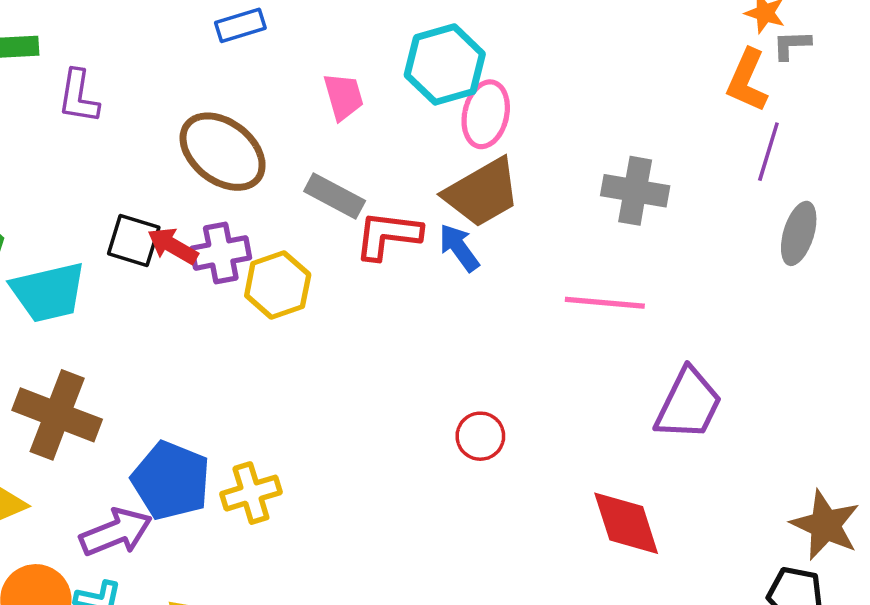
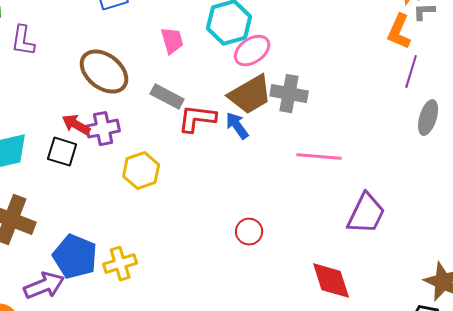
pink ellipse: (486, 114) -> (252, 51), turned 42
gray cross: (635, 191) -> (289, 94), moved
black square: (134, 241) -> (62, 152), moved
yellow hexagon: (278, 285) -> (141, 171), moved

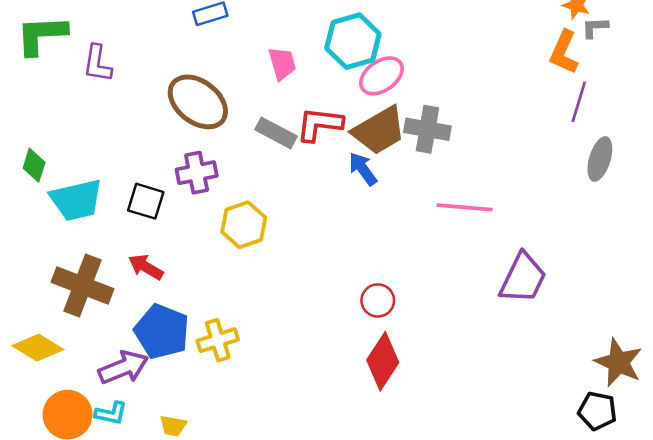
red L-shape: (197, 119) -> (319, 124), moved
red arrow: (76, 125) -> (146, 267), moved
red diamond: (331, 281) -> (383, 361), moved, turned 51

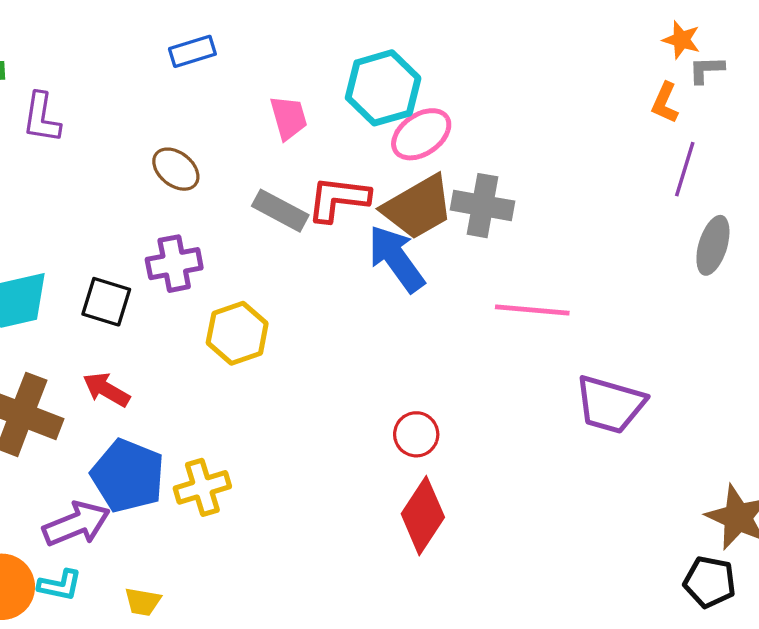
orange L-shape: (564, 52) -> (665, 103), size x0.7
brown ellipse: (198, 102) -> (176, 169), size x0.6
blue arrow: (363, 169) -> (396, 259), size x1.5
purple trapezoid: (523, 278) -> (610, 404), turned 80

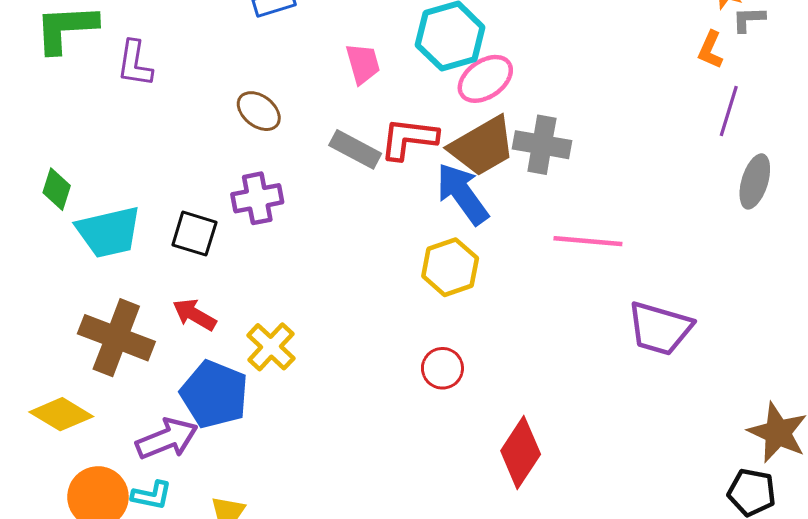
yellow hexagon: (237, 333) -> (450, 267), moved
red circle: (416, 434) -> (442, 368), moved
yellow cross: (202, 487) -> (271, 347), moved, turned -30
red diamond: (423, 516) -> (521, 452), moved

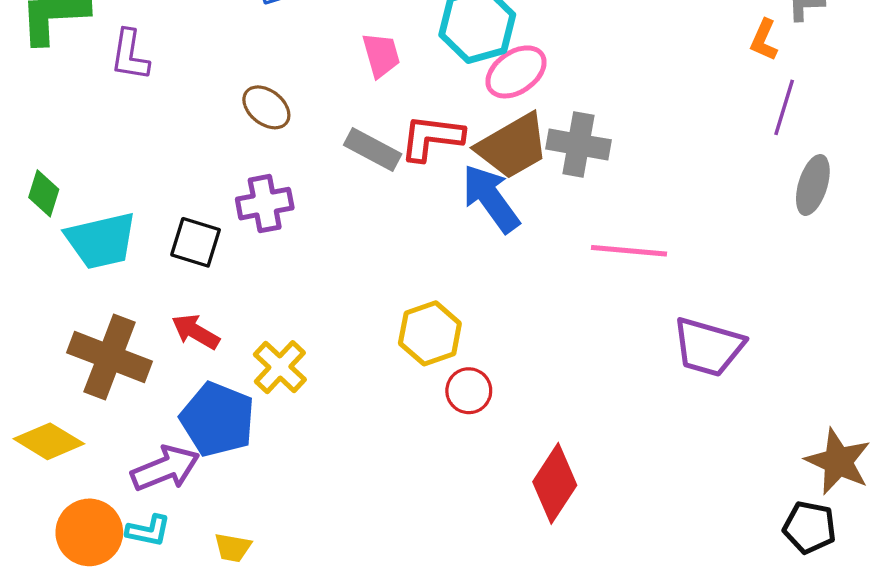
yellow hexagon: (450, 267) -> (430, 333), moved

